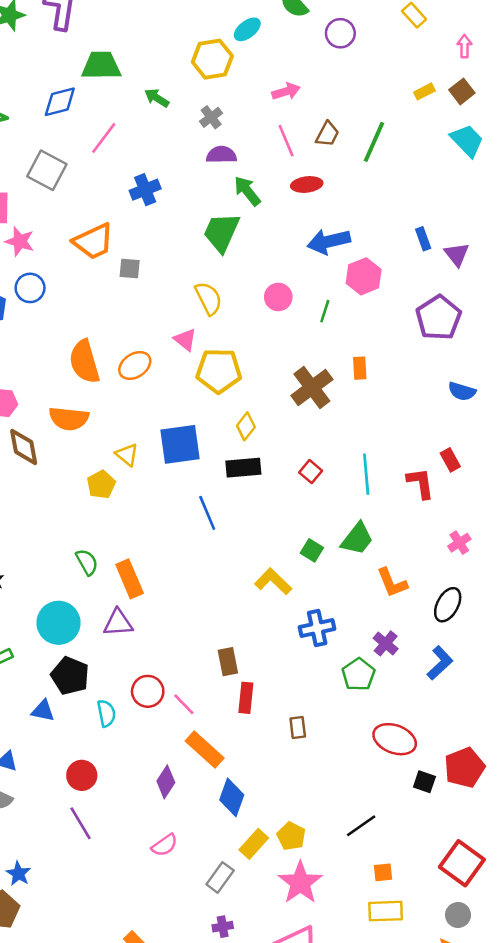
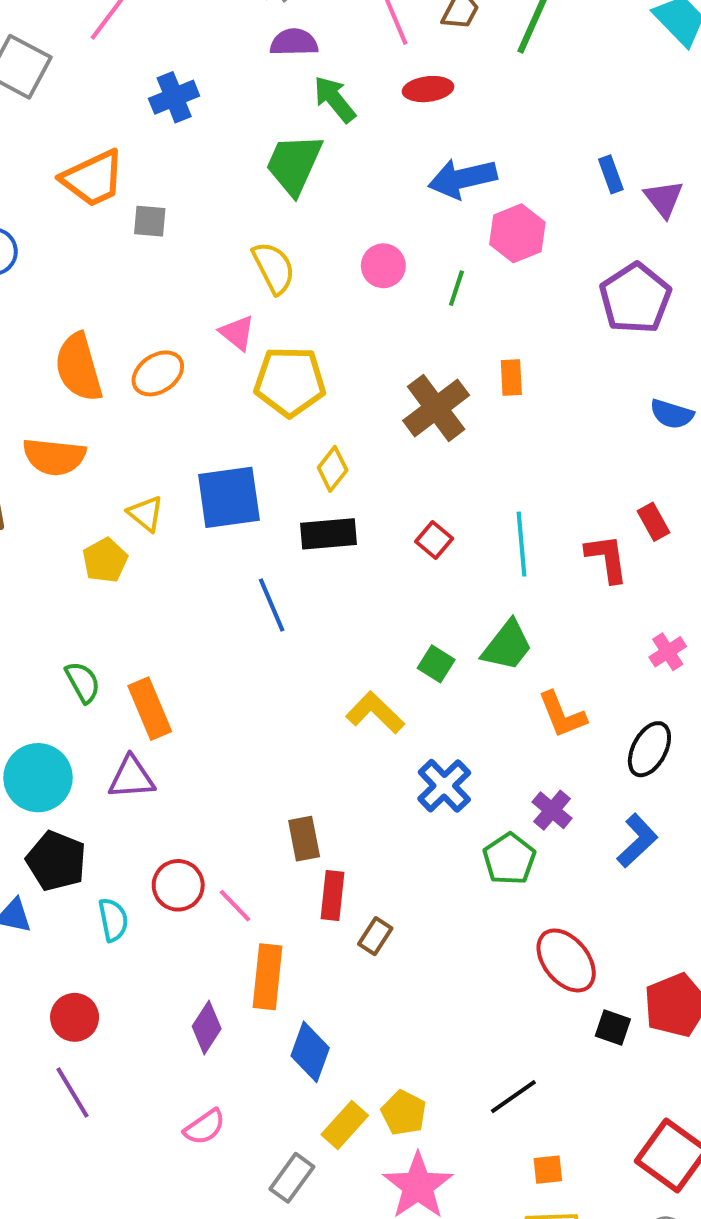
blue cross: (317, 628) -> (444, 786), turned -32
brown rectangle: (298, 728) -> (375, 936), moved, turned 40
red ellipse: (395, 739) -> (566, 960), turned 30
orange rectangle: (205, 749) -> (268, 977), turned 54

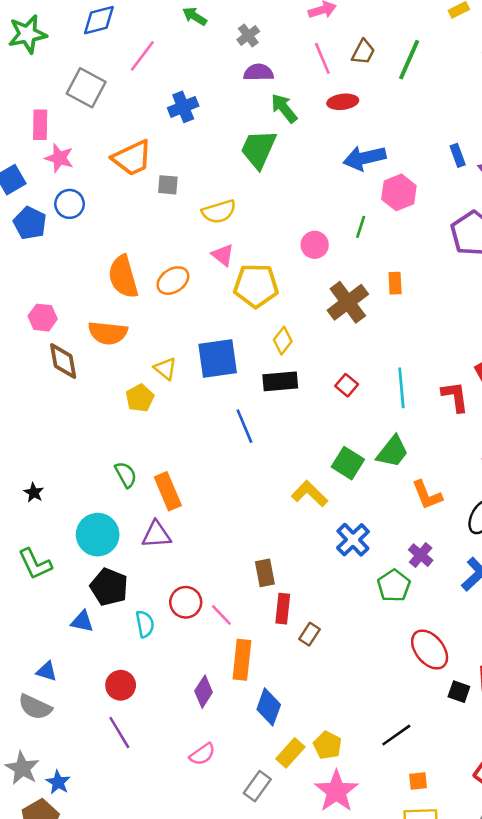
pink circle: (383, 266) -> (315, 245), moved
yellow semicircle: (274, 268) -> (219, 212), moved, turned 100
green square: (436, 664) -> (348, 463), size x1.4

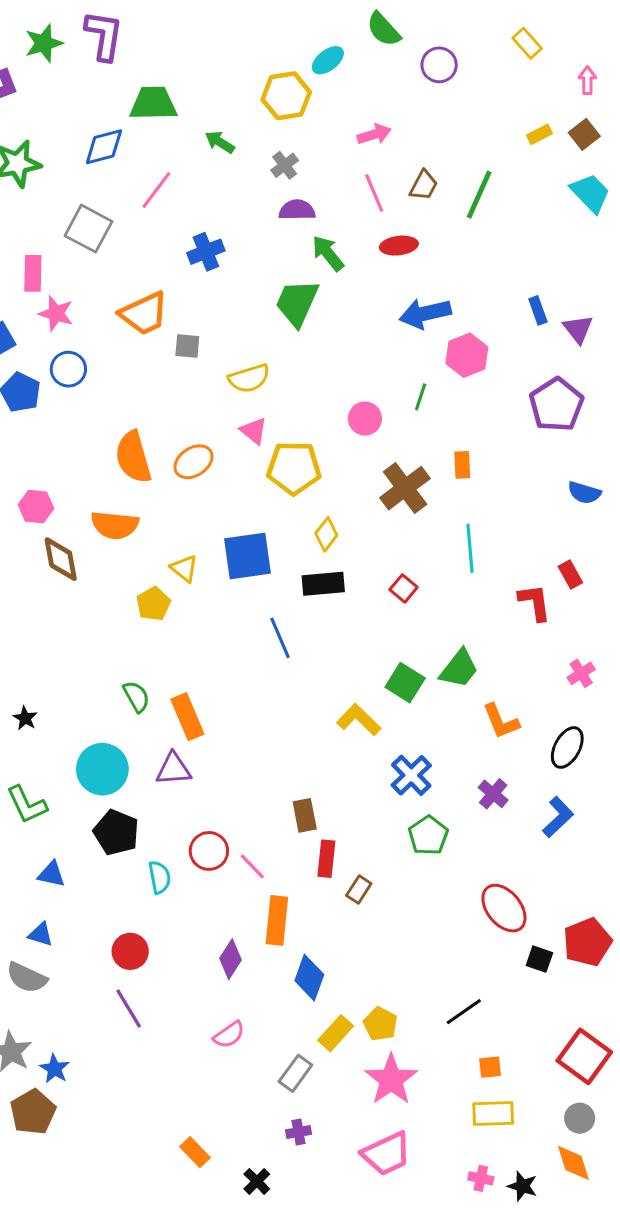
cyan line: (401, 388) -> (470, 548), moved
green pentagon: (394, 586) -> (428, 836), moved
blue triangle: (82, 621) -> (51, 874), moved

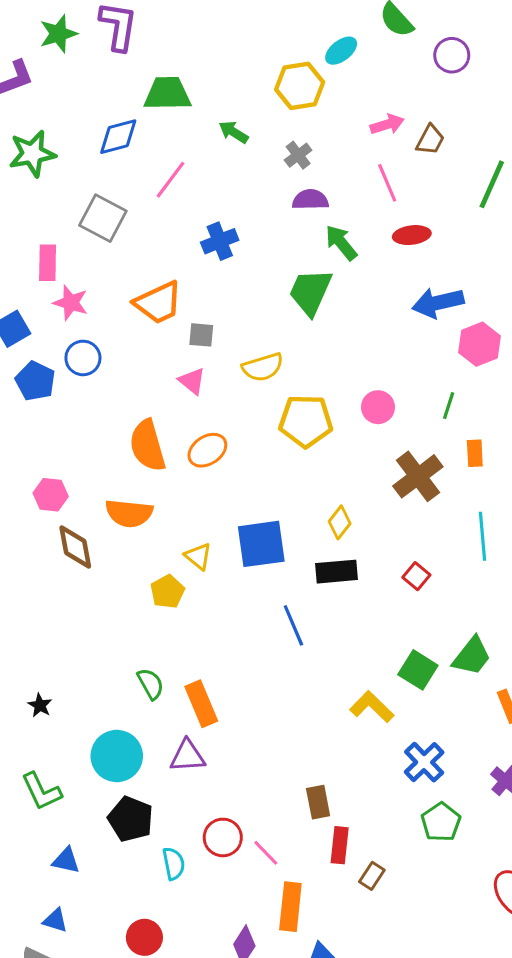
brown trapezoid: (424, 185) -> (430, 140), moved
green line: (421, 397) -> (449, 406), moved
pink triangle: (254, 431) -> (192, 381), moved
yellow pentagon: (294, 468) -> (306, 421), moved

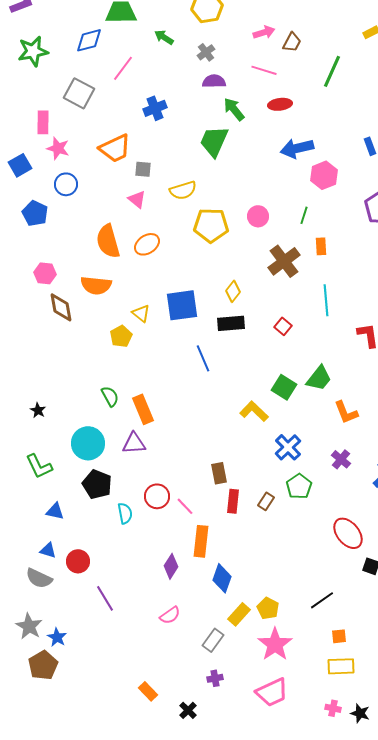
pink line: (387, 183) -> (264, 70), turned -50
blue pentagon: (35, 381) -> (35, 213), moved
brown rectangle: (372, 876) -> (266, 501), moved
red circle: (144, 937) -> (78, 561), moved

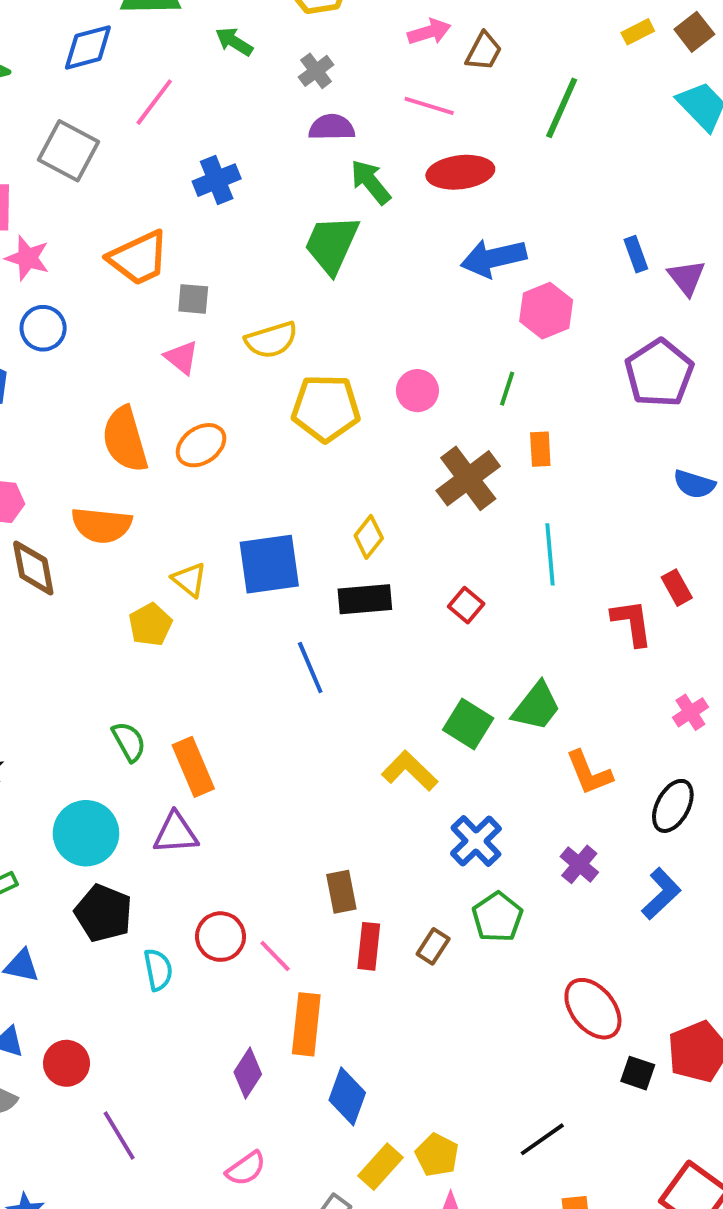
red ellipse: (280, 104) -> (460, 172), size x1.4

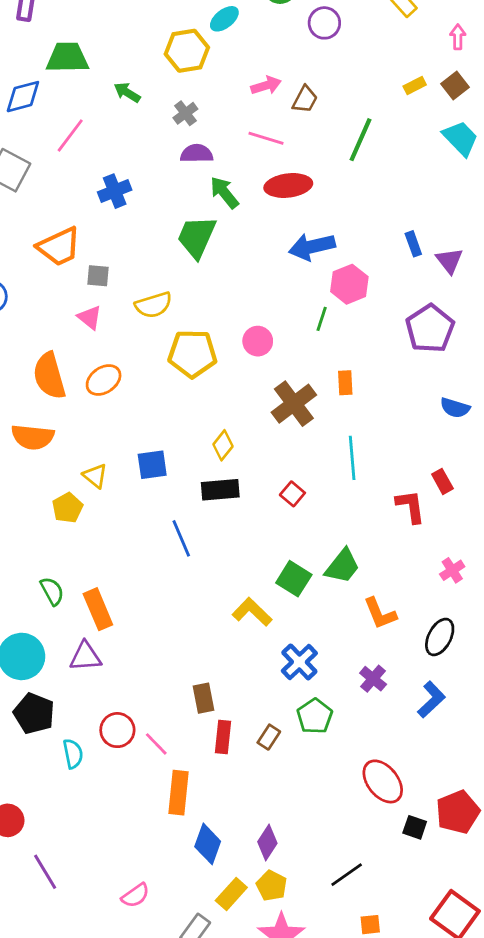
green line: (507, 389) -> (322, 319), moved
blue square: (269, 564) -> (152, 465), size x0.7
purple diamond: (248, 1073) -> (267, 843), moved

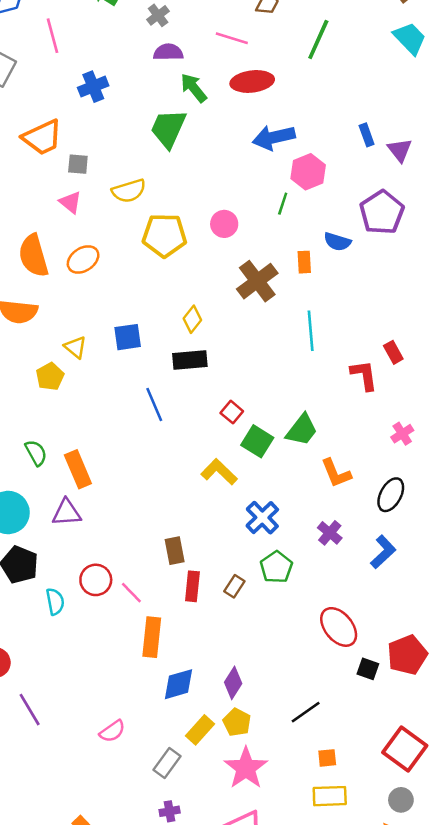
pink line: (70, 135) -> (53, 36), turned -52
blue semicircle: (455, 408) -> (337, 242), moved
red square: (292, 494) -> (232, 412), moved
blue diamond: (208, 844) -> (178, 684), turned 54

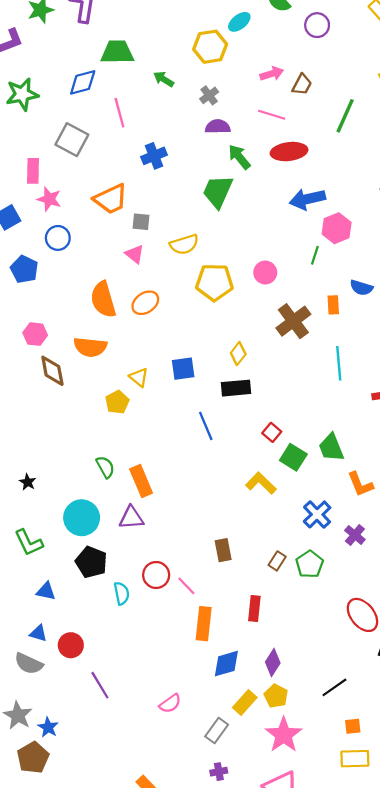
green trapezoid: (302, 430) -> (331, 448), turned 120
blue cross: (262, 518) -> (317, 514), moved
red rectangle: (192, 586) -> (254, 608), moved
brown rectangle: (234, 586) -> (277, 561), moved

